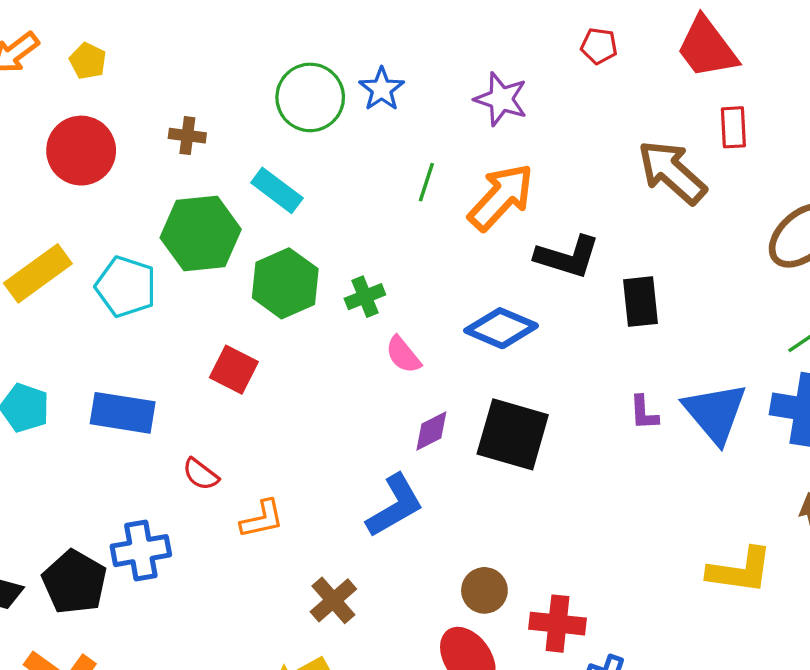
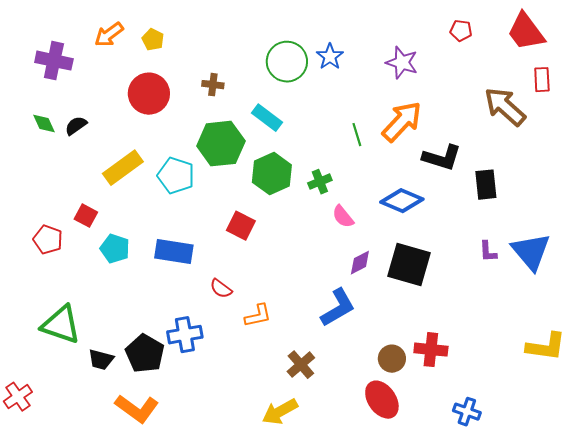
green line: (426, 182) -> (357, 135), moved, turned -35
red cross: (557, 624) -> (431, 350), moved

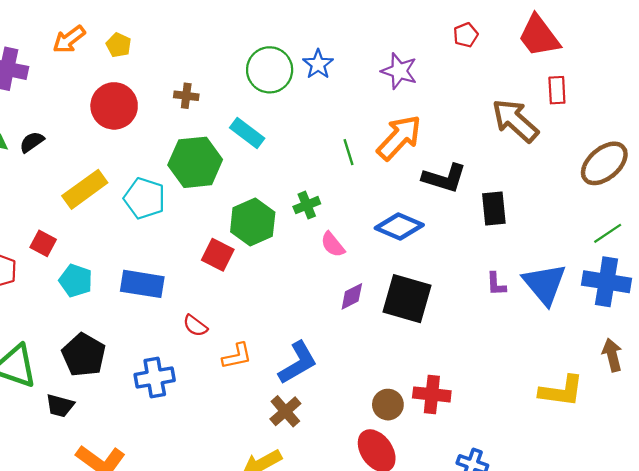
red pentagon: (461, 31) -> (466, 35), turned -30
green hexagon: (272, 174) -> (253, 222), moved
blue L-shape: (338, 308) -> (298, 363), moved
black pentagon: (145, 354) -> (84, 355), moved

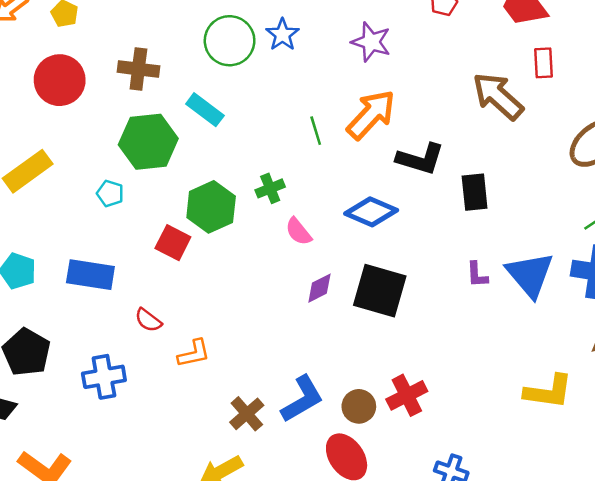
brown cross: (186, 96) -> (138, 69), size x1.5
cyan pentagon: (145, 198) -> (110, 193), moved, size x0.6
blue L-shape: (298, 363) -> (302, 399), moved
red cross: (432, 394) -> (407, 395), turned -33

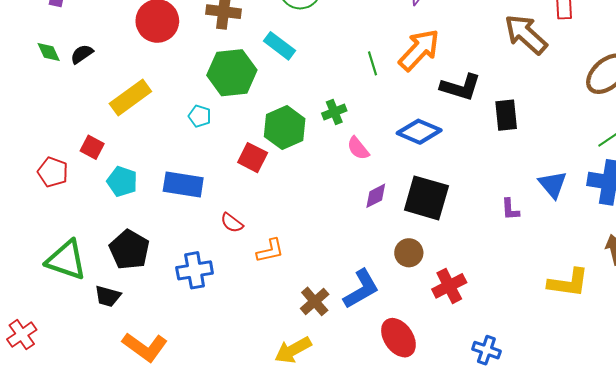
purple L-shape: (477, 275) -> (510, 209), moved
blue triangle: (530, 275) -> (553, 184), size x0.7
brown circle: (359, 406) -> (409, 253), moved

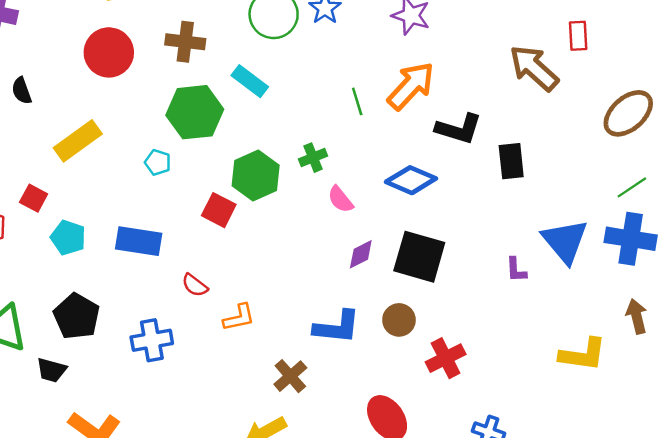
black semicircle: (82, 54) -> (22, 91), turned -75
blue triangle: (553, 184) -> (565, 241), size x1.4
blue L-shape: (361, 289) -> (337, 327), moved, turned 36

